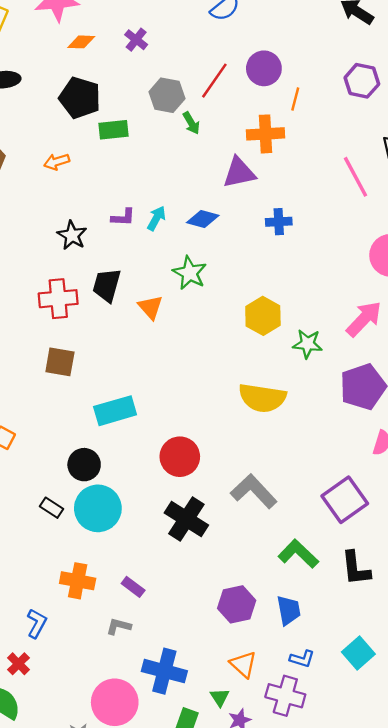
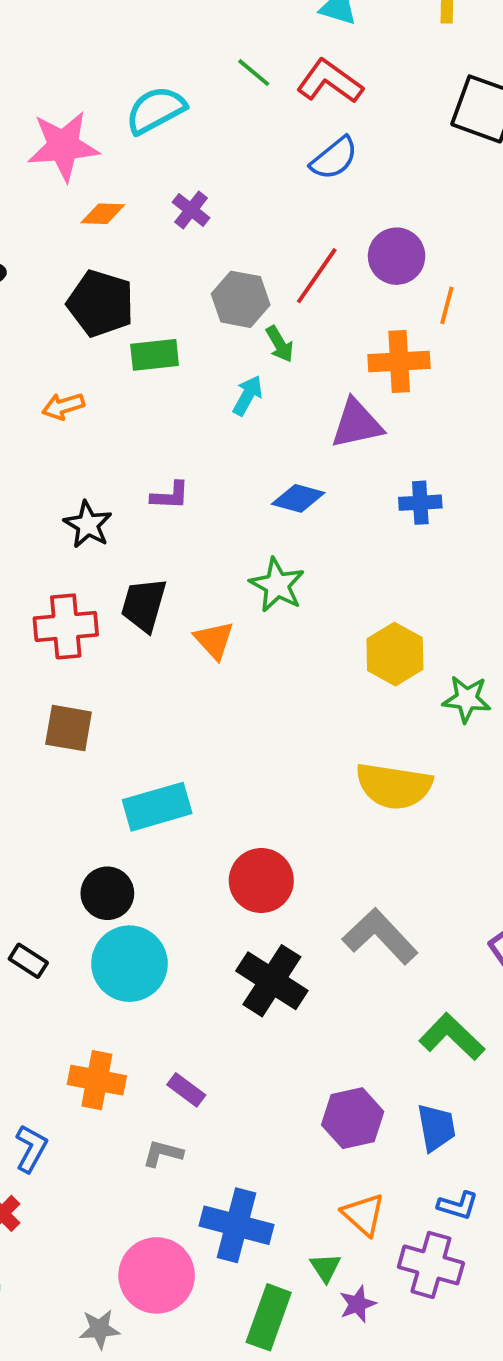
cyan arrow: (156, 218) -> (248, 396), moved
black rectangle: (51, 508) -> (28, 961), moved

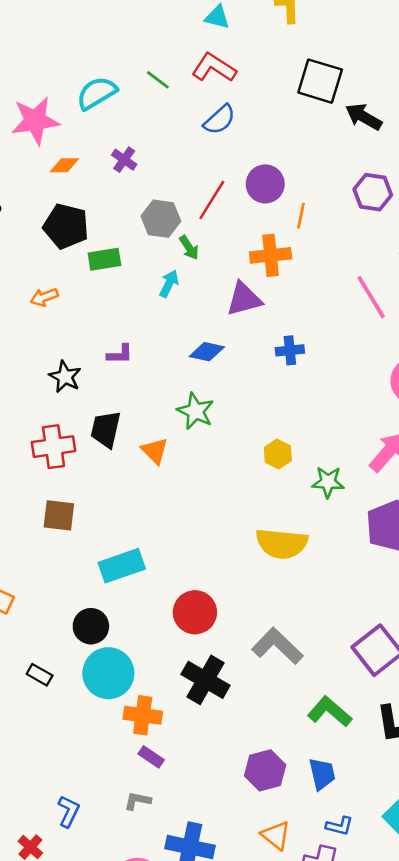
green line: (254, 73) -> (158, 80), moved
yellow hexagon: (395, 654) -> (278, 454), size x0.7
orange cross: (97, 1080) -> (143, 715), moved
blue L-shape: (31, 1148) -> (69, 811), moved

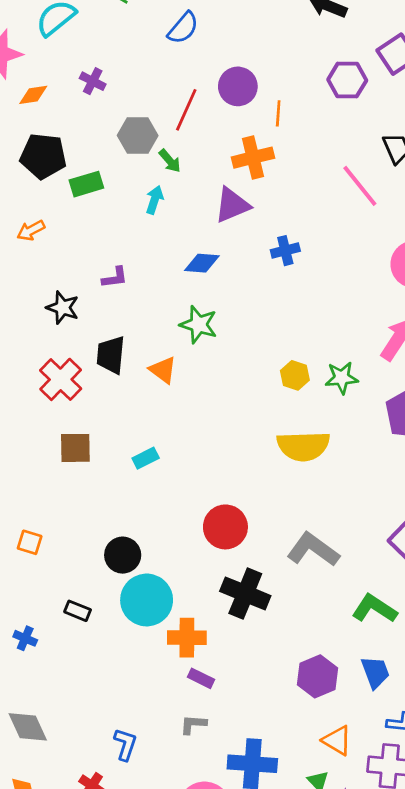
red cross: (54, 447) -> (61, 379), turned -30
yellow hexagon: (278, 454) -> (295, 375), moved
cyan rectangle: (122, 566) -> (146, 458), moved, size x0.6

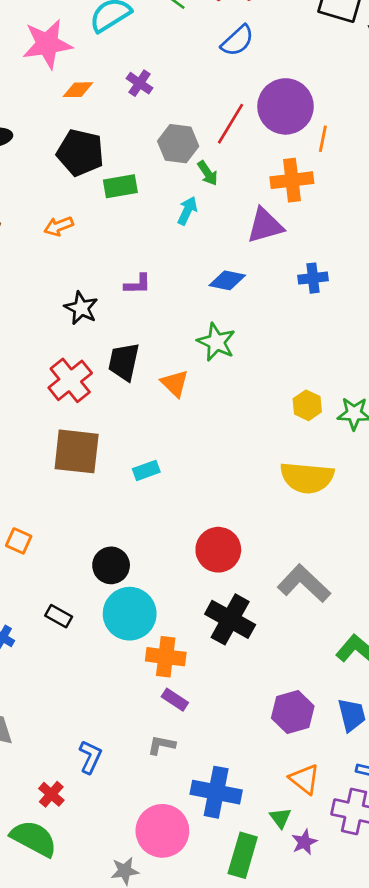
purple circle: (238, 86) -> (285, 106), size x1.4
brown square: (75, 448) -> (77, 451), size x1.4

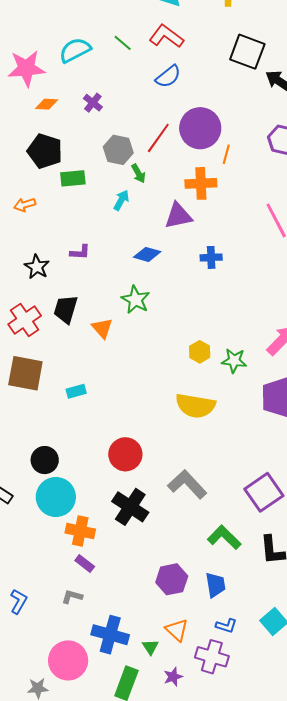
green triangle: (280, 818) -> (150, 647), moved

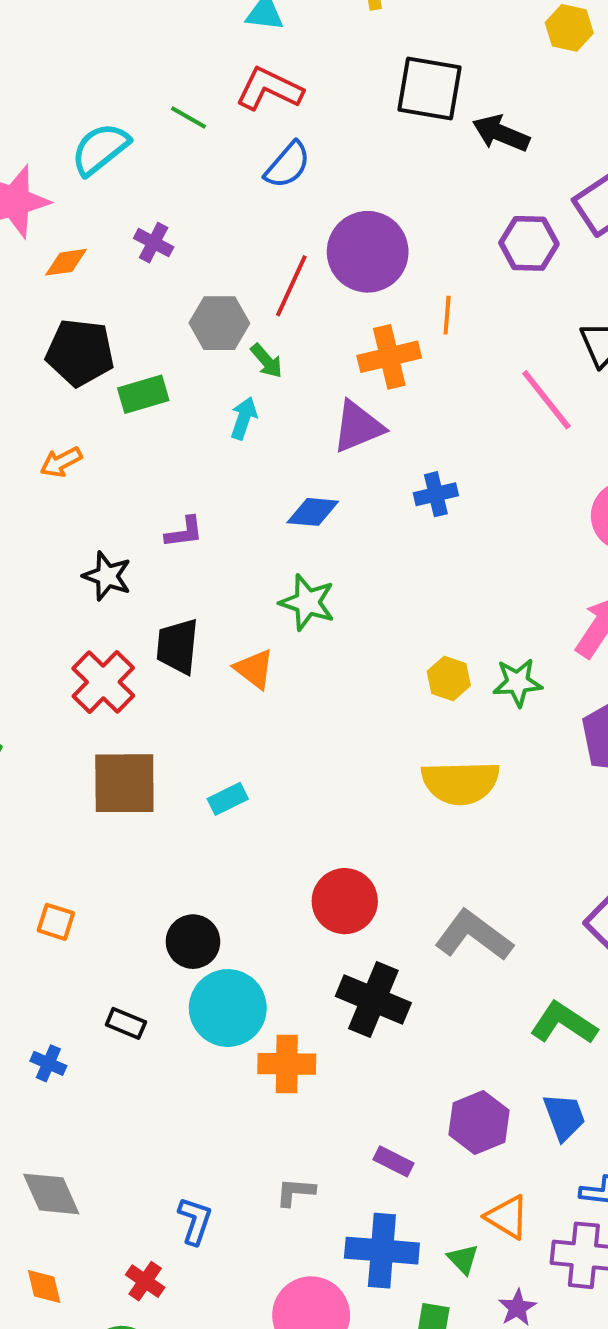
orange line: (226, 154) -> (447, 315), moved
purple rectangle: (85, 563) -> (393, 1161), moved

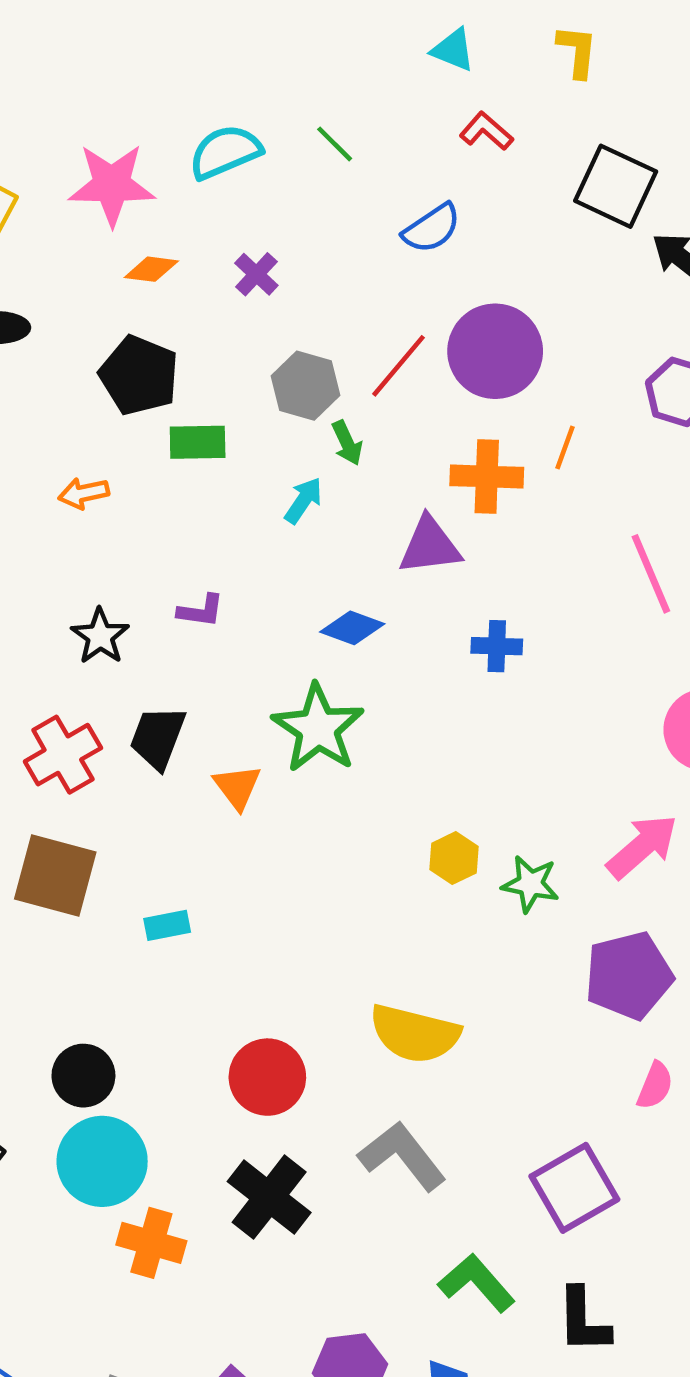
red L-shape: (269, 89) -> (486, 131), moved, size x0.7
green star: (307, 602) -> (318, 728), size x1.4
yellow semicircle: (460, 783) -> (415, 1034), moved

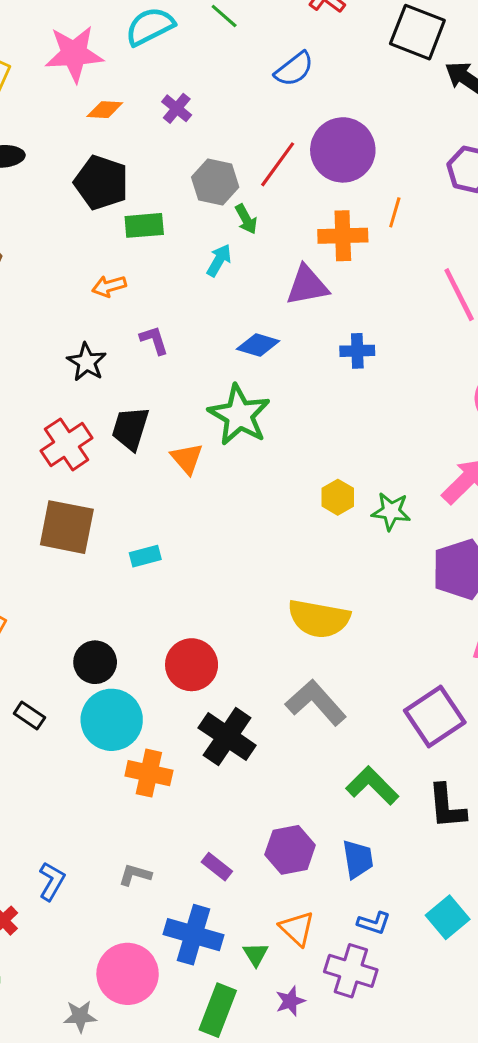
orange arrow: (84, 493) -> (109, 286), moved
purple L-shape: (201, 611) -> (154, 340), turned -112
red circle: (267, 1077) -> (192, 665), moved

